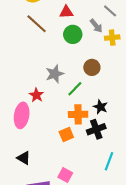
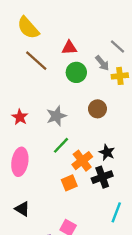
green line: (75, 89) -> (61, 145), moved
red star: (37, 95) -> (20, 117), moved
orange cross: (78, 114) -> (82, 161), turned -36

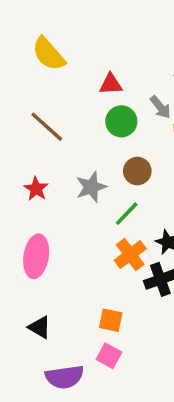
brown line: (36, 61) -> (47, 127), moved
brown circle: (97, 109) -> (137, 171), moved
green line: (61, 145) -> (127, 214), moved
orange square: (69, 183) -> (111, 320), moved, turned 35

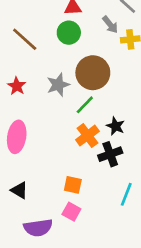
green circle: (121, 121) -> (69, 33), moved
brown circle: (137, 171) -> (93, 73), size x1.6

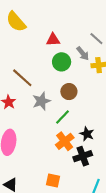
green circle: (69, 33) -> (62, 62), moved
brown line: (25, 39) -> (22, 78), moved
brown circle: (93, 73) -> (69, 92), size x0.6

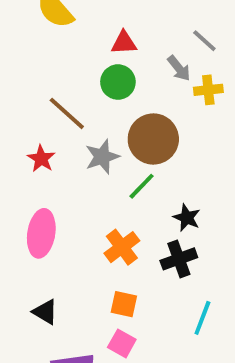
green circle: (62, 62) -> (118, 82), moved
brown circle: (69, 92) -> (153, 139), size x1.6
orange cross: (65, 141) -> (122, 247), moved

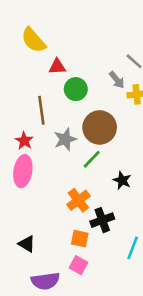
red triangle: (124, 43) -> (57, 67), moved
brown line: (67, 113) -> (41, 110), turned 40
pink ellipse: (41, 233) -> (23, 171), moved
black cross: (179, 259) -> (102, 220), moved

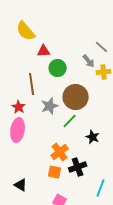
orange square: (80, 239) -> (55, 172), moved

